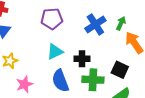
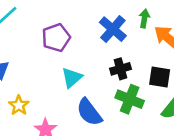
black cross: (82, 59) -> (121, 69), moved
green cross: (93, 80) -> (130, 99), turned 35

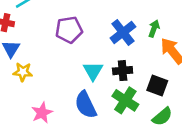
cyan triangle: (72, 78) -> (93, 71), moved, turned -30
yellow star: (19, 105) -> (23, 72), moved, turned 30

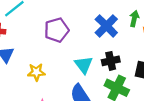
yellow star: (23, 72) -> (36, 72), moved

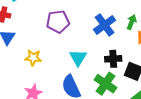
black cross: (111, 61) -> (113, 59), moved

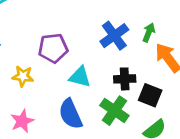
purple pentagon: (58, 22) -> (53, 48), moved
cyan triangle: (78, 58) -> (80, 77), turned -48

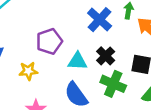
black cross: (125, 79) -> (106, 56), moved, turned -30

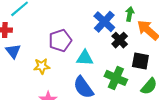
black cross: (106, 56) -> (120, 40), moved

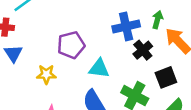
blue cross: (104, 22) -> (126, 26), turned 30
black square: (140, 61) -> (166, 77), turned -36

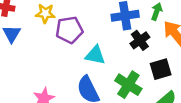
yellow star: (46, 74) -> (45, 13), moved

